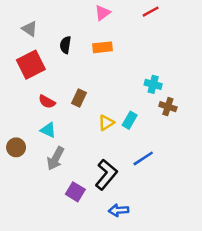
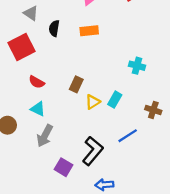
gray triangle: (30, 29) -> (31, 13), moved
brown rectangle: (79, 98) -> (76, 84), moved
brown cross: (168, 107) -> (153, 110), moved

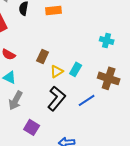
cyan cross: (137, 66) -> (107, 40), moved
brown cross: (153, 110) -> (109, 78), size x1.5
black L-shape: (93, 151) -> (57, 98), moved

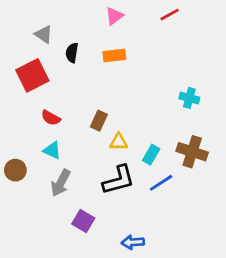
cyan rectangle: (76, 69) -> (151, 155), moved
yellow triangle: (57, 71) -> (119, 142), turned 32
black L-shape: (57, 98) -> (119, 180), turned 35

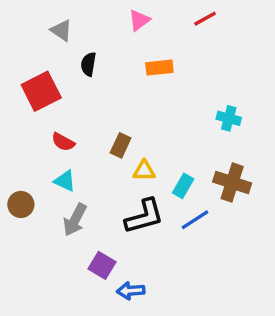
gray triangle: (44, 34) -> (61, 30), moved
orange rectangle: (114, 56) -> (159, 68), moved
blue arrow: (133, 242) -> (131, 291), moved

